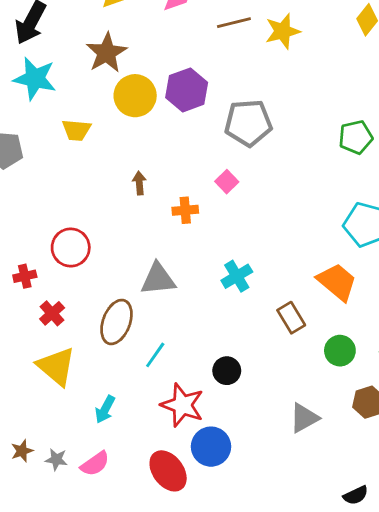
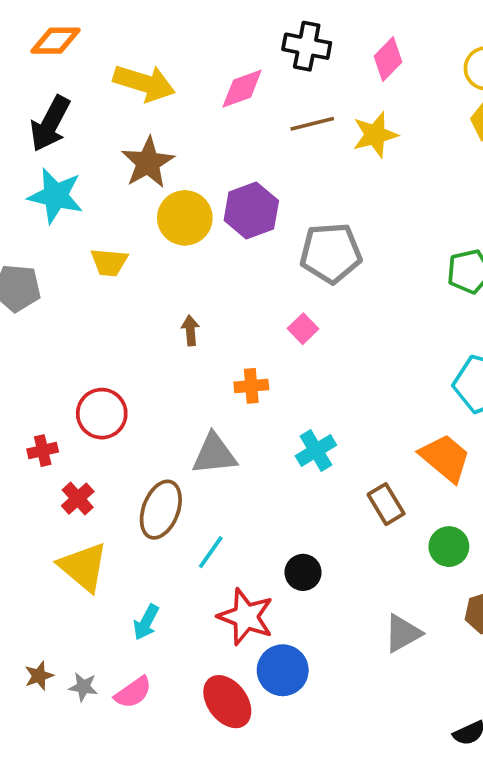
orange cross: (185, 210) -> (251, 386), moved

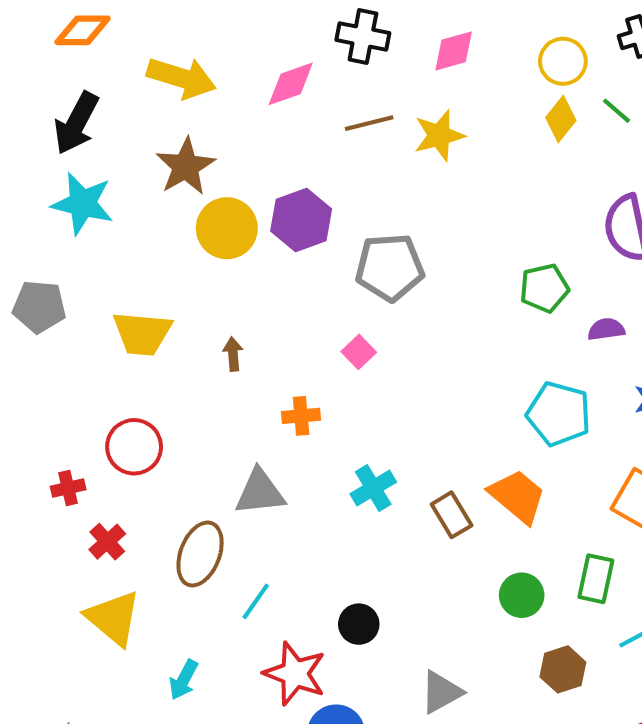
pink diamond: (388, 59) -> (454, 51), turned 30
yellow trapezoid: (109, 262) -> (142, 333), moved, size x1.4
brown rectangle: (386, 504) -> (452, 515), moved
gray triangle: (403, 633) -> (441, 692), moved

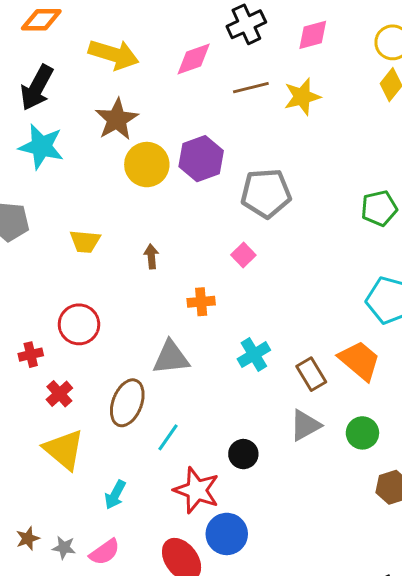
black cross: (363, 36) -> (246, 24), turned -36
yellow trapezoid: (142, 333) -> (85, 241), size x0.7
gray triangle: (441, 692) -> (305, 425), moved

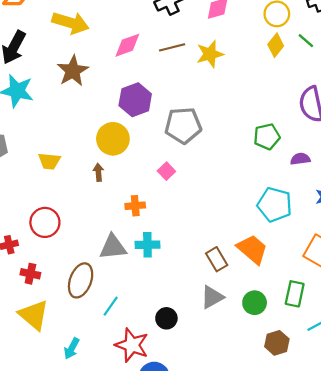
pink diamond: (194, 59) -> (127, 45), moved
yellow circle: (147, 165) -> (113, 139), moved
cyan cross: (254, 355) -> (147, 245), moved, turned 30
red cross: (59, 394) -> (30, 274), turned -36

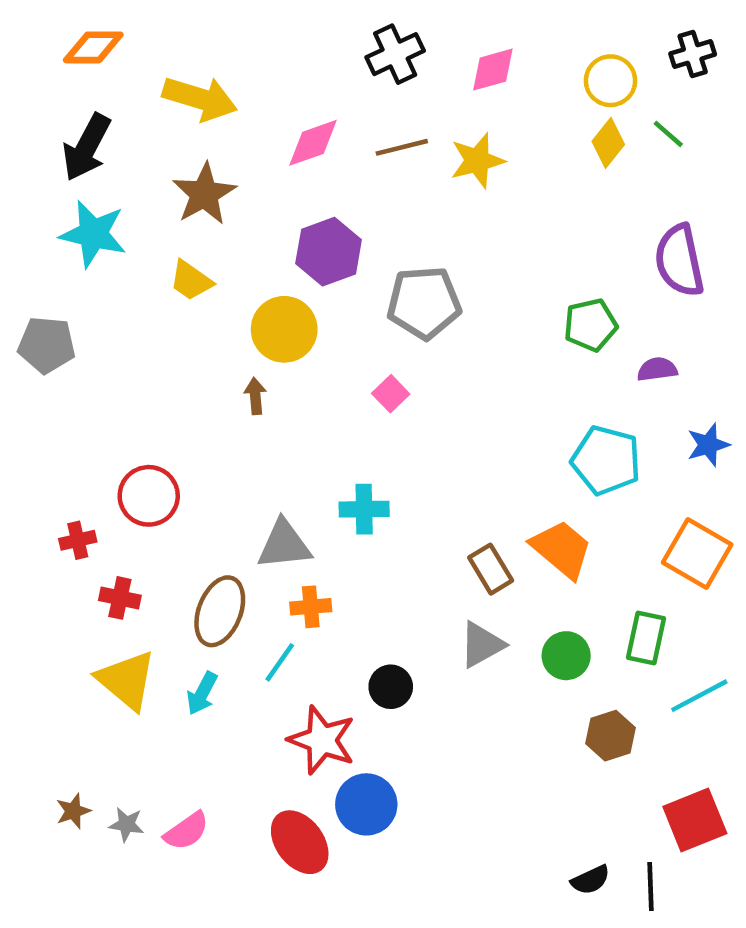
yellow trapezoid: (49, 161) -> (191, 280), moved, turned 30
orange cross: (135, 206) -> (311, 607), moved
cyan cross: (147, 245) -> (364, 509), moved
cyan arrow: (72, 348) -> (202, 693), moved

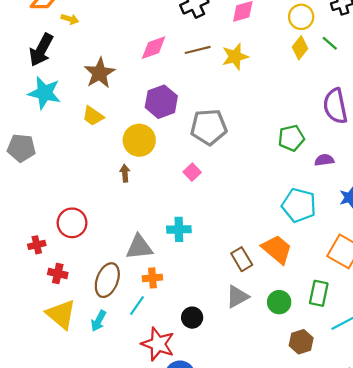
yellow arrow: (200, 98) -> (70, 19), moved, size x0.5

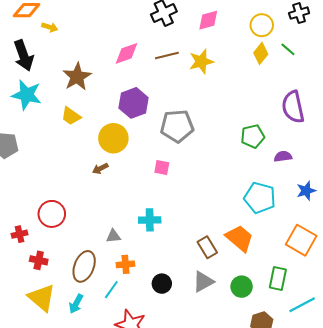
black arrow: (41, 50) -> (24, 55), turned -48
pink square: (192, 172) -> (162, 167), turned -35
brown arrow: (125, 173) -> (100, 169), turned -112
gray triangle: (139, 247) -> (113, 236), size x0.6
black circle: (192, 318) -> (162, 284), moved

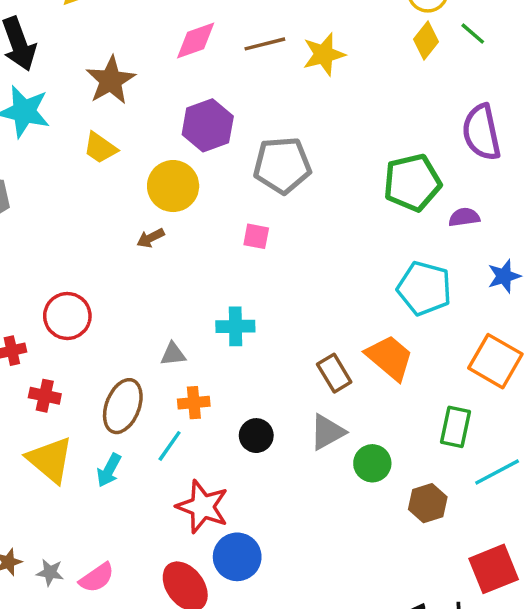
green pentagon: (253, 136) -> (412, 183), size x1.4
green circle: (242, 287) -> (372, 463), moved

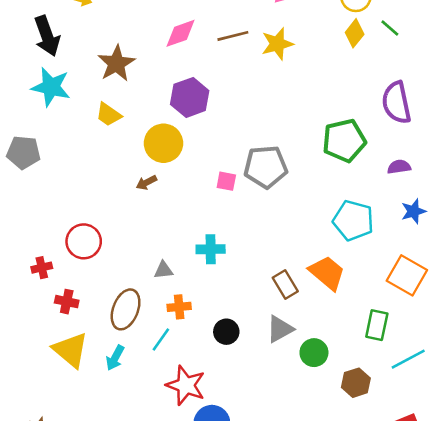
gray pentagon: (282, 165) -> (266, 167), moved
purple semicircle: (464, 217) -> (399, 167), moved

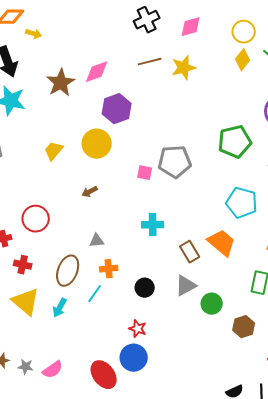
pink diamond: (180, 33) -> (97, 72), moved
yellow trapezoid: (109, 114) -> (54, 151), moved, turned 95
brown arrow: (146, 182) -> (90, 192), moved
cyan cross: (211, 249) -> (153, 225), moved
red star: (186, 385) -> (138, 329), moved, size x0.6

